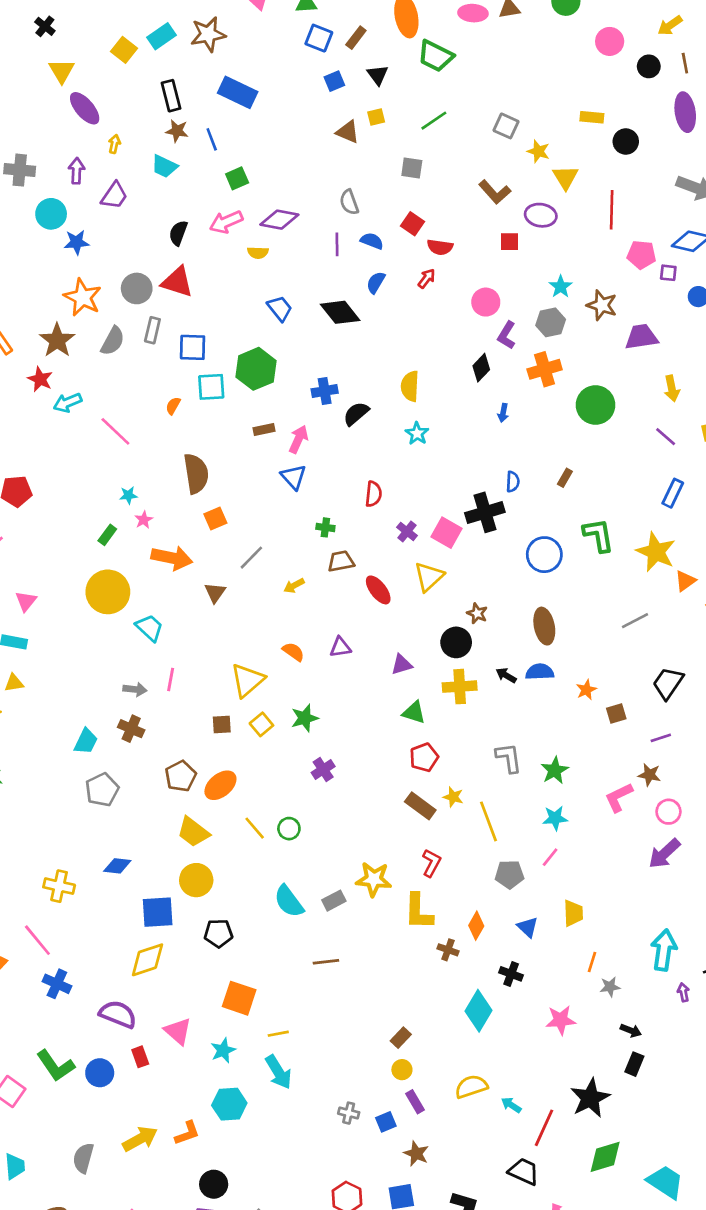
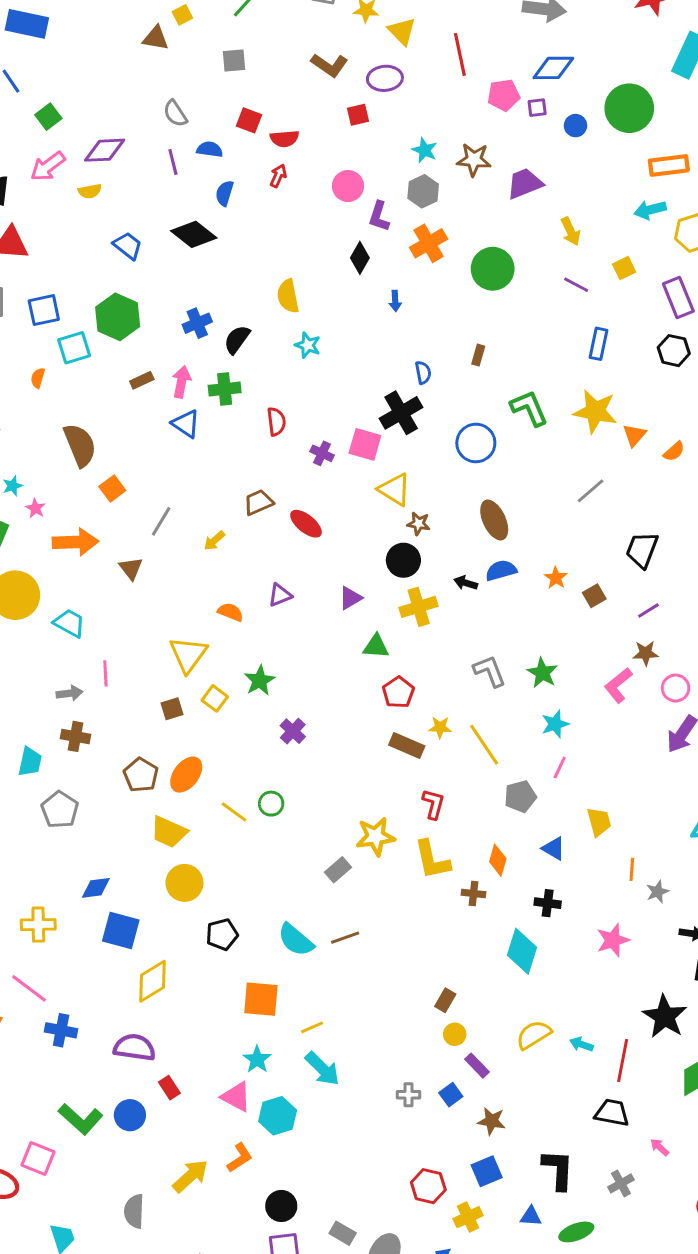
green cross: (325, 527) -> (225, 389), moved, size x1.5
yellow triangle: (429, 577) -> (395, 490), moved, turned -32
cyan semicircle: (289, 901) -> (296, 940), moved
blue square: (158, 912) -> (121, 931), moved, turned 32
pink triangle: (178, 1031) -> (236, 1097), moved

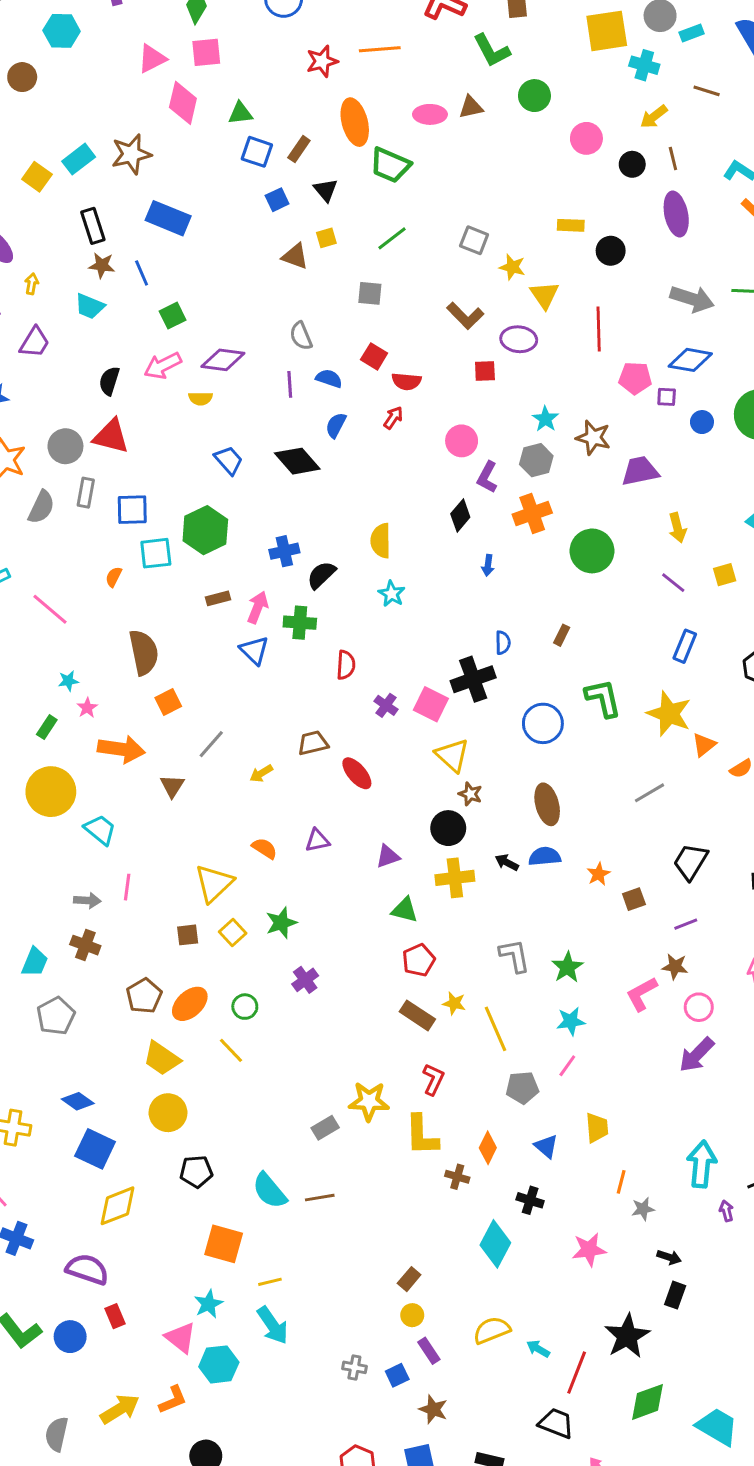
green circle: (271, 804) -> (245, 1007), moved
blue diamond: (96, 888) -> (78, 1101), turned 32

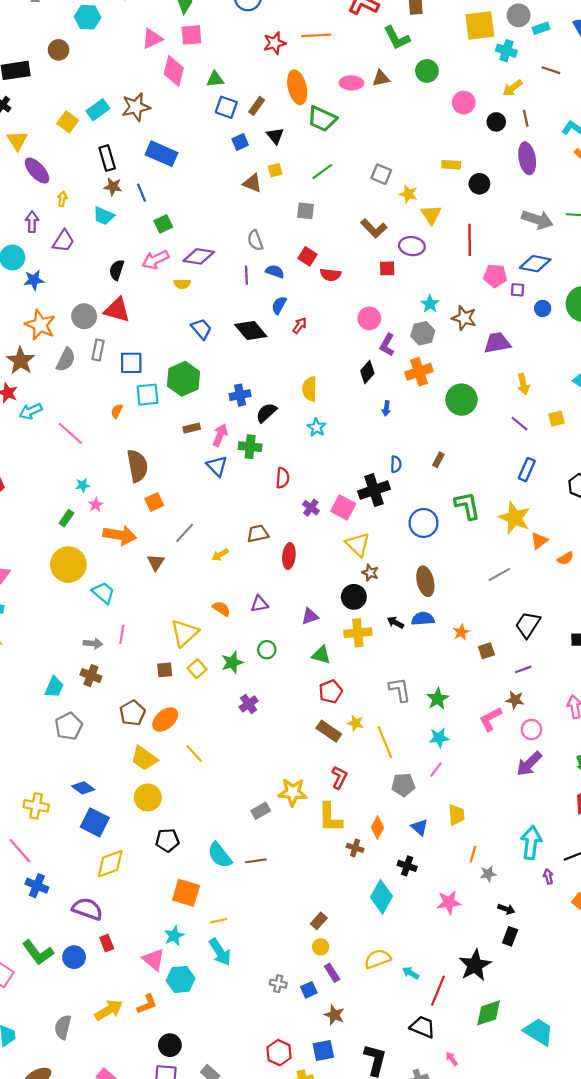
red arrow: (393, 418) -> (300, 326), moved
red ellipse: (357, 773) -> (289, 556), turned 45
green circle: (245, 1007) -> (267, 650), moved

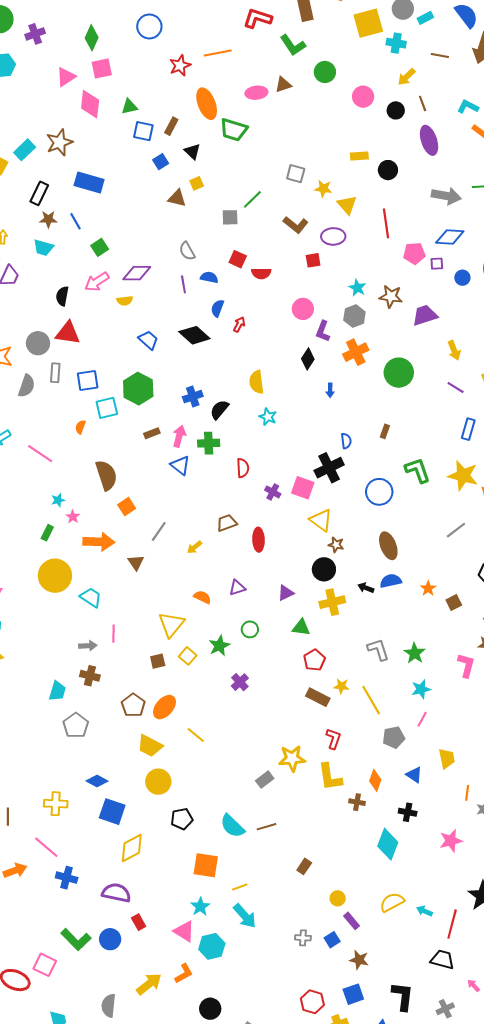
black rectangle: (107, 158) -> (39, 193), turned 50
green line: (322, 172) -> (252, 199), moved
pink L-shape: (490, 719) -> (466, 665), turned 140
brown rectangle: (319, 921) -> (304, 866), moved

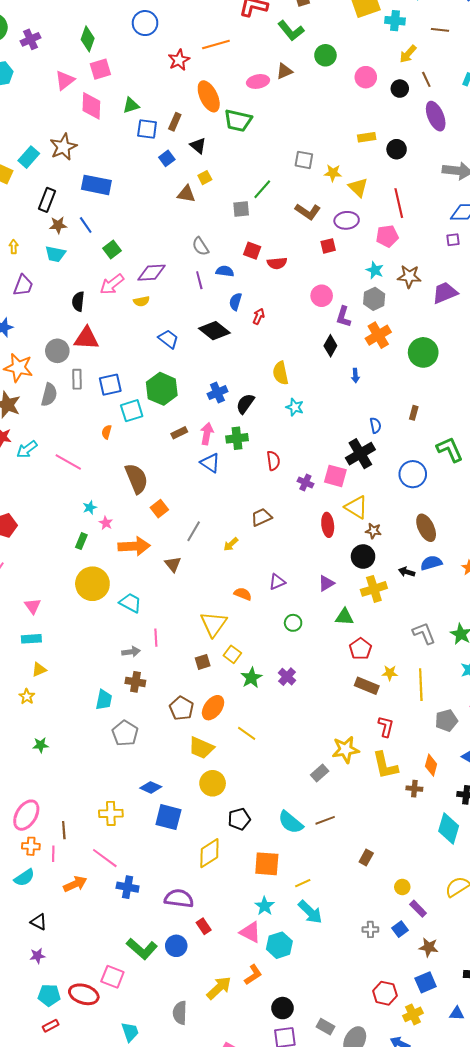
pink pentagon: (414, 253) -> (387, 236), moved
red ellipse: (259, 540) -> (328, 525), moved
green star: (219, 646) -> (251, 678), moved
yellow line: (371, 700) -> (421, 685), turned 32
yellow diamond: (132, 848) -> (209, 853), moved

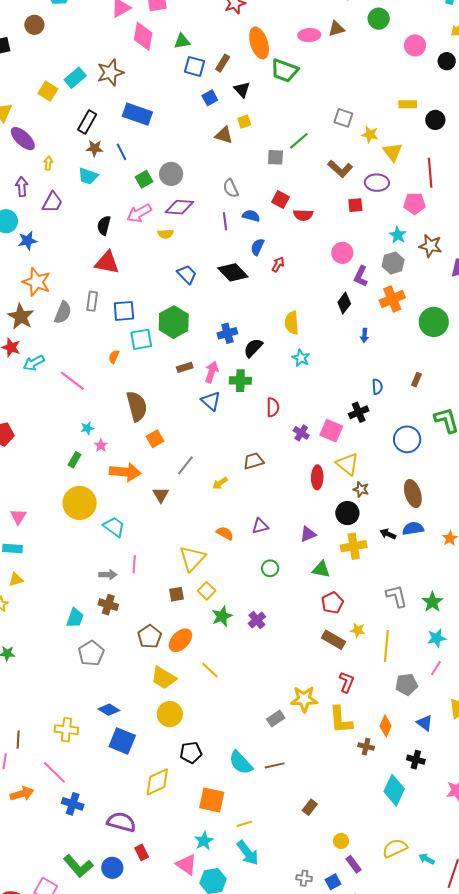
gray circle: (57, 351) -> (171, 174), moved
black cross: (360, 454) -> (359, 412), size x0.7

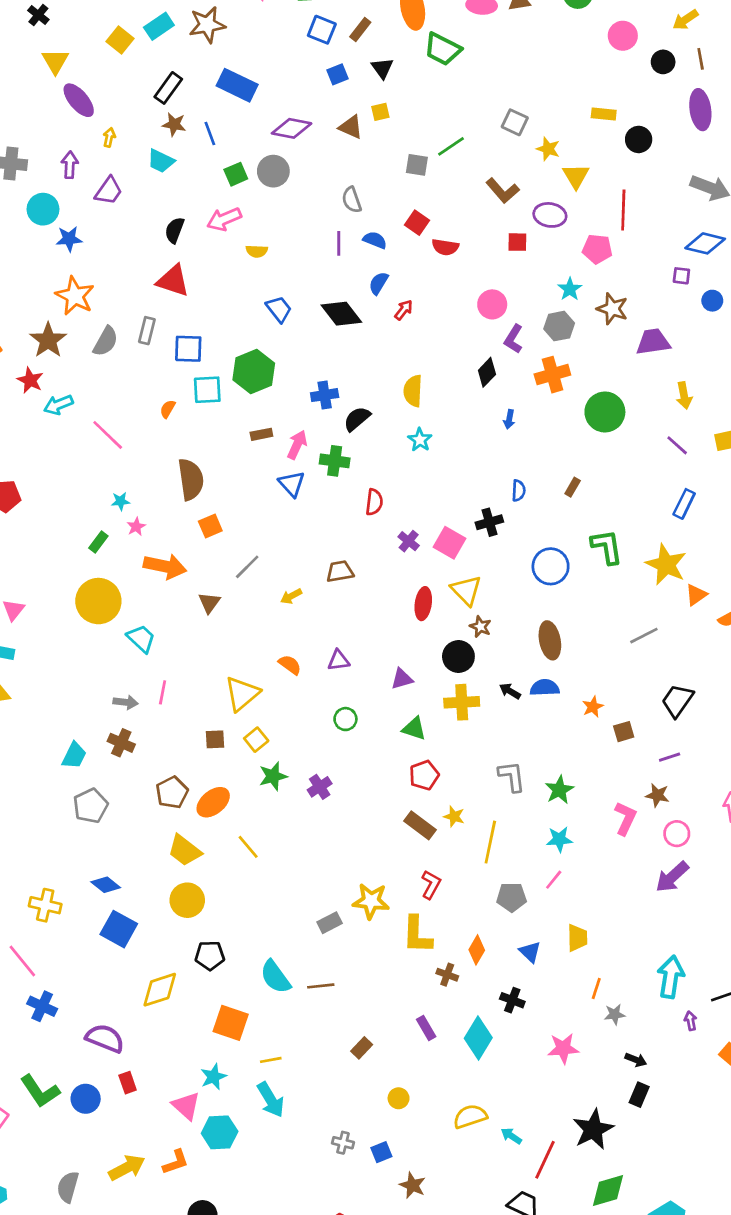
purple diamond: (179, 207) -> (292, 128), moved
purple rectangle: (353, 864) -> (426, 1028), moved

